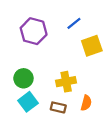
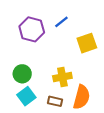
blue line: (74, 23) -> (61, 22), moved
orange semicircle: (86, 103) -> (82, 97), size x1.6

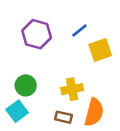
blue line: (61, 22) -> (79, 30), moved
cyan square: (26, 96) -> (17, 111), moved

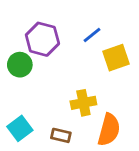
green circle: (26, 85) -> (20, 65), moved
brown rectangle: (64, 117) -> (61, 135), moved

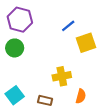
purple hexagon: (42, 39) -> (20, 20), moved
orange semicircle: (109, 130) -> (81, 96), size x0.6

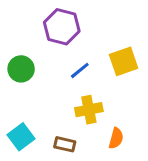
purple hexagon: (20, 20) -> (62, 27), moved
blue line: (68, 26) -> (80, 70), moved

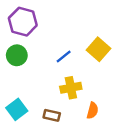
purple hexagon: (62, 27) -> (23, 22), moved
yellow square: (124, 61) -> (98, 49), turned -30

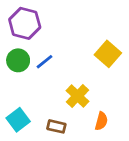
blue line: (64, 56) -> (45, 62), moved
yellow cross: (71, 88) -> (78, 96), turned -35

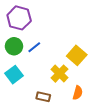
yellow square: (108, 54) -> (77, 55), moved
cyan square: (18, 120) -> (14, 75), moved

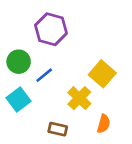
purple hexagon: (19, 18) -> (51, 29), moved
blue line: (34, 47) -> (44, 75), moved

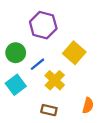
yellow square: (102, 74) -> (74, 53), moved
yellow cross: (79, 98) -> (55, 80), moved

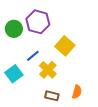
green circle: (16, 53) -> (14, 29), moved
brown rectangle: (49, 110) -> (52, 96), moved

